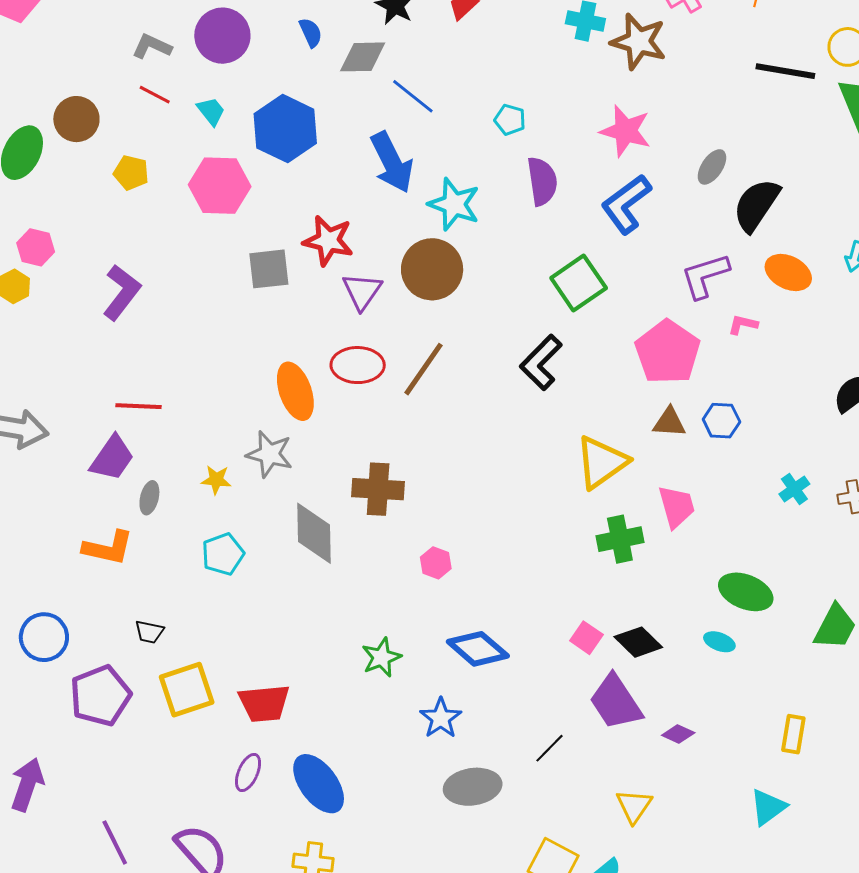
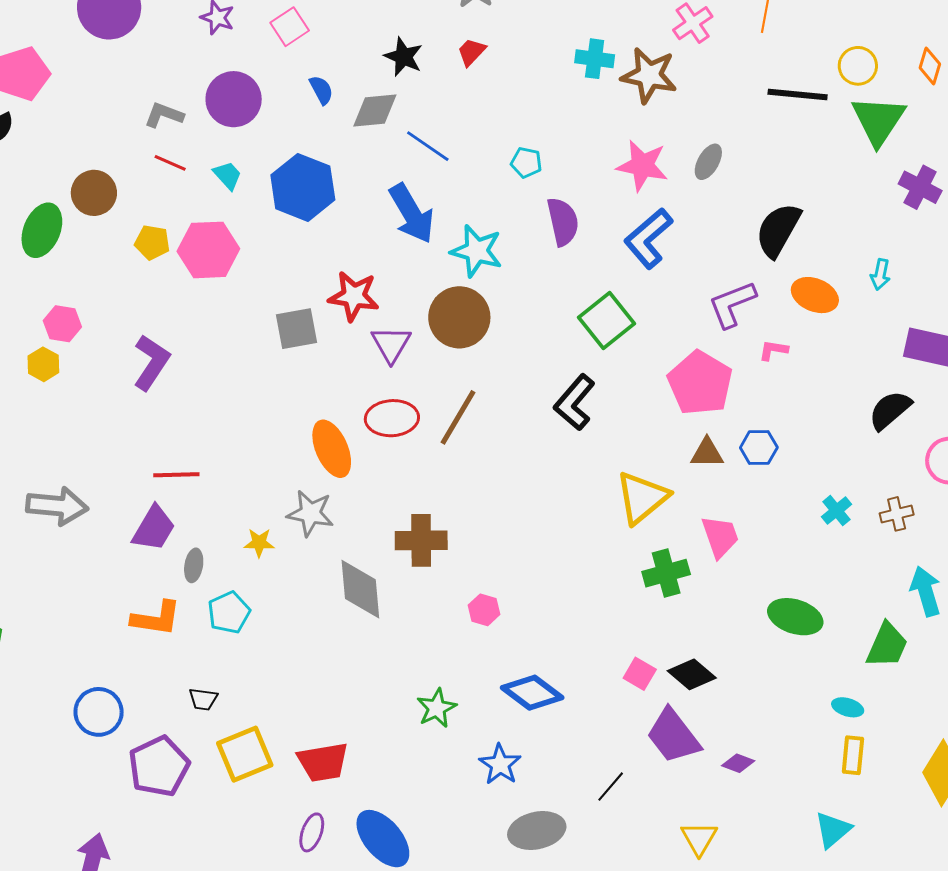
gray ellipse: (712, 167) -> (708, 162), moved
pink hexagon: (220, 186) -> (208, 250), moved
cyan pentagon: (223, 554) -> (229, 612), moved
cyan ellipse: (719, 642) -> (848, 707), moved

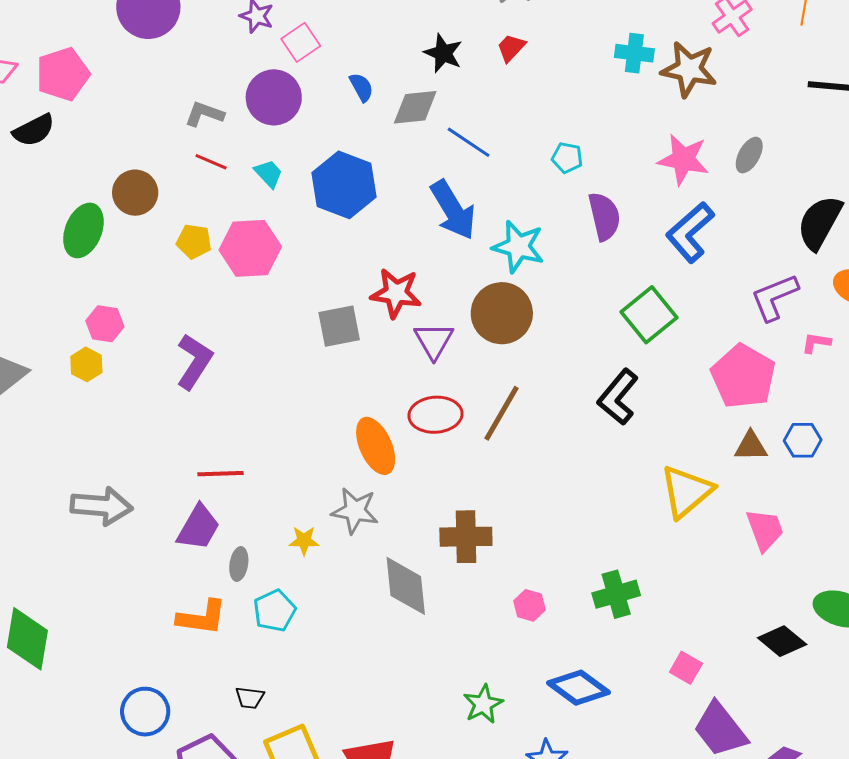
pink square: (290, 27) -> (301, 42), moved
green cross: (666, 573) -> (616, 594), moved
black diamond: (692, 674) -> (782, 641), moved

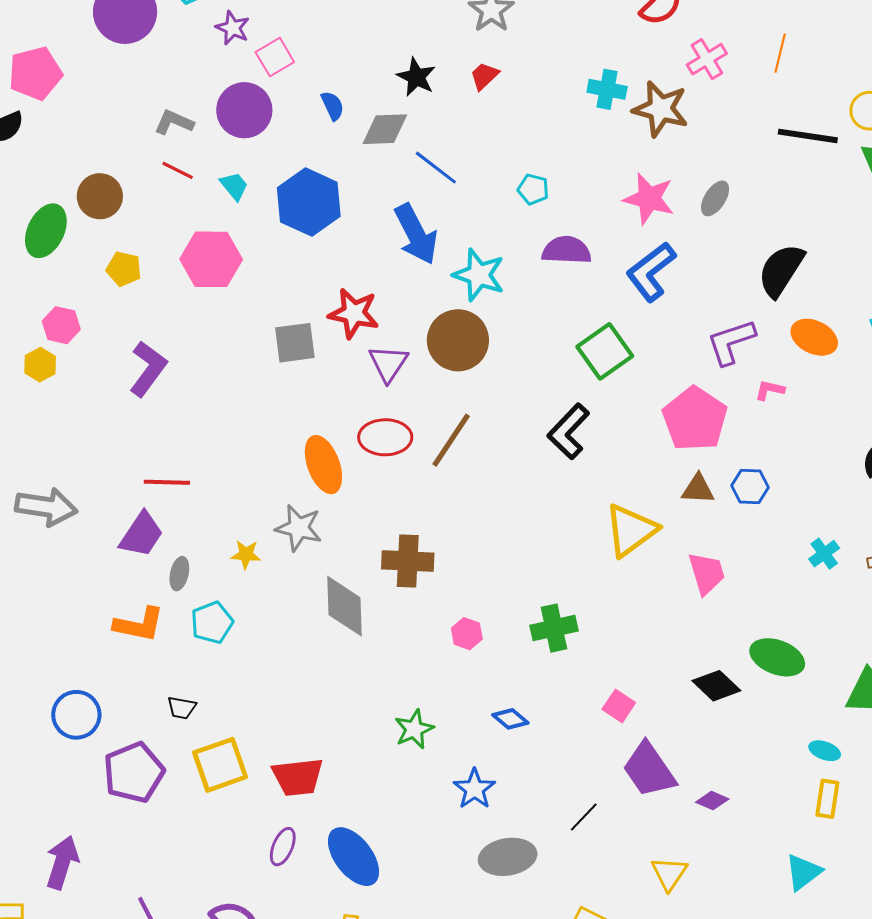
purple semicircle: (604, 216) -> (567, 250), turned -78
yellow pentagon: (194, 241) -> (124, 269), moved
blue diamond: (579, 688) -> (510, 719), size x0.6

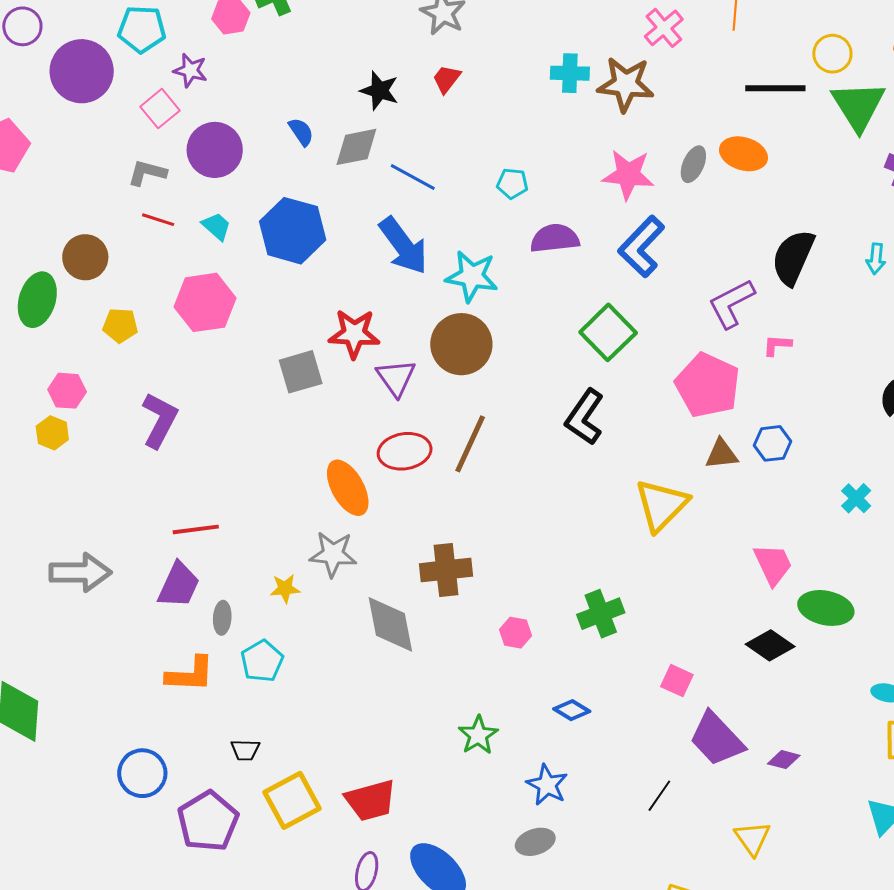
pink square: (275, 57) -> (160, 109), moved
black semicircle: (781, 270) -> (793, 257), moved
orange ellipse: (814, 337) -> (743, 154), moved
pink trapezoid: (707, 573) -> (773, 564), moved
gray ellipse: (508, 857) -> (535, 842), moved, size x0.7

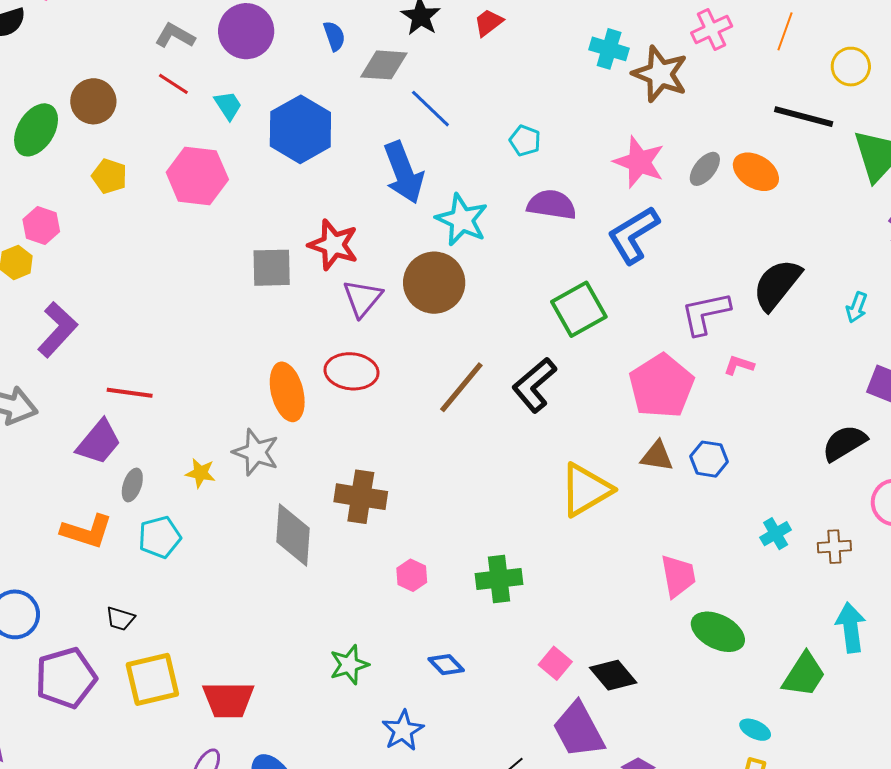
yellow circle: (832, 54) -> (851, 67), moved
purple L-shape: (160, 420) -> (57, 330), moved
brown line: (470, 444) -> (461, 387), moved
black diamond: (770, 645) -> (613, 675), moved

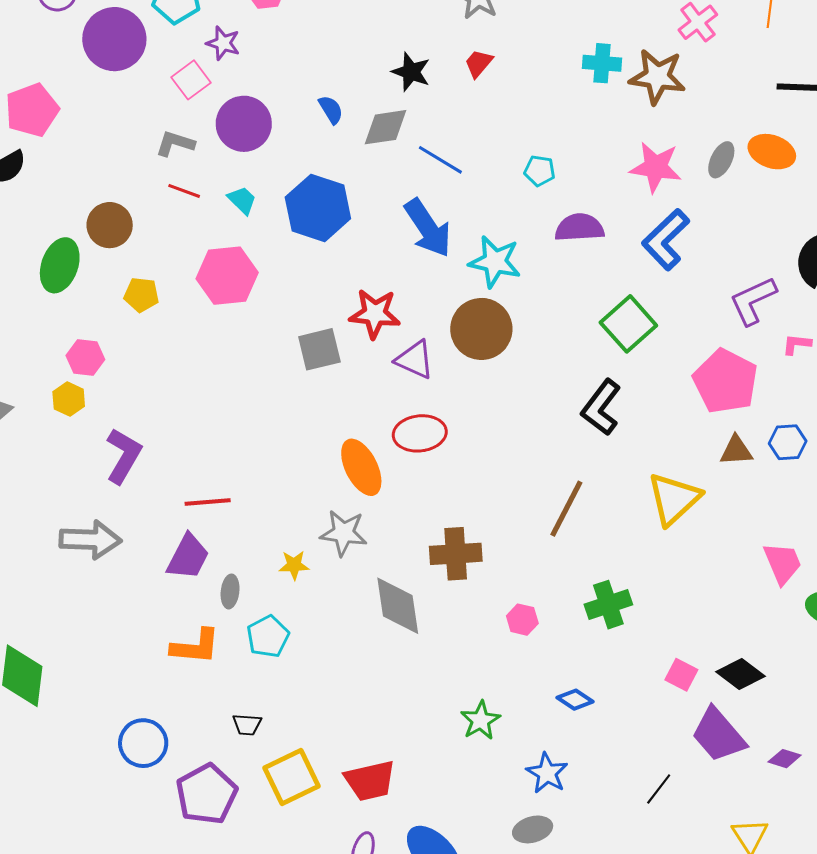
purple triangle: (362, 298) -> (415, 360), turned -33
brown line: (461, 387) -> (566, 509), moved

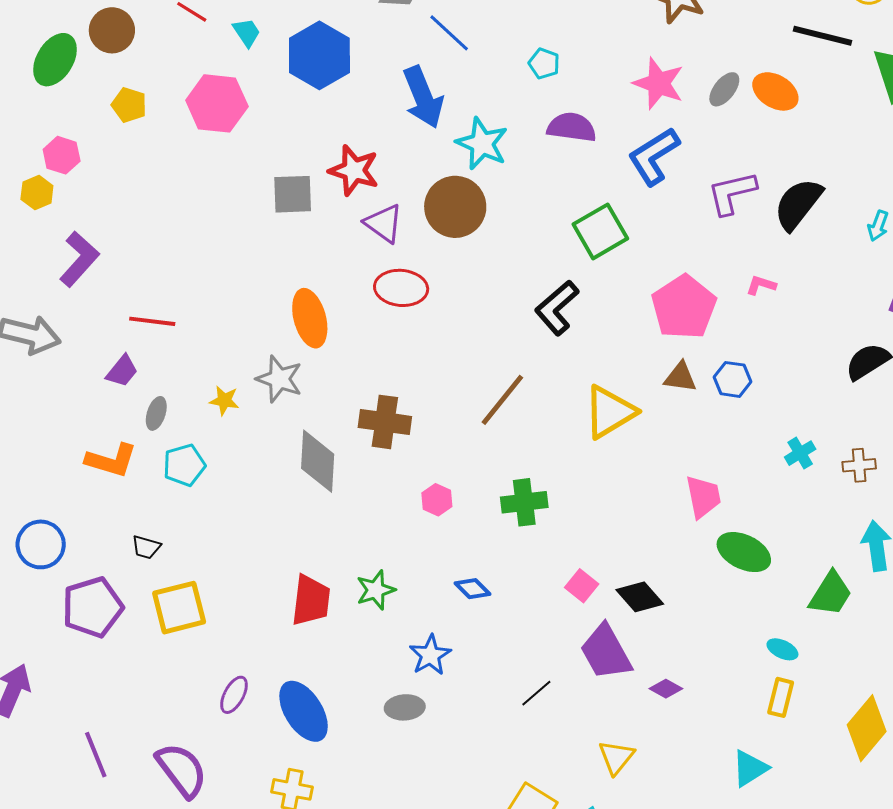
purple L-shape: (753, 301) -> (732, 193), moved
red ellipse: (420, 433) -> (401, 288), moved
purple trapezoid: (188, 557) -> (122, 371), size x0.7
red trapezoid: (370, 781) -> (311, 600), moved, turned -82

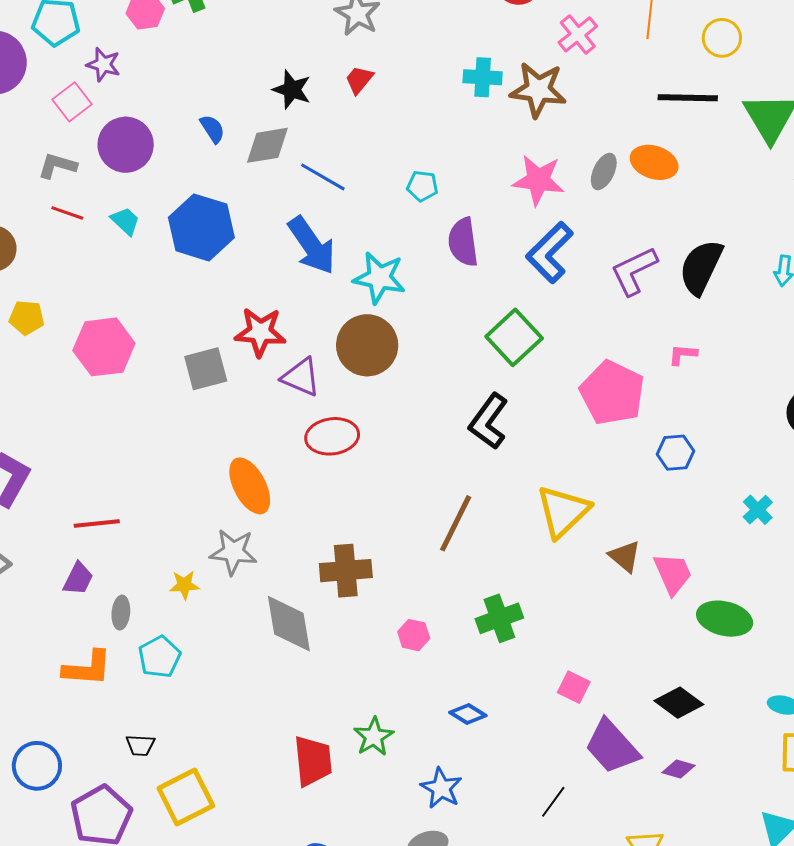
pink hexagon: (217, 103) -> (104, 347), moved
purple semicircle: (572, 127) -> (463, 242), turned -93
brown triangle: (680, 377) -> (625, 556), moved, turned 45
black diamond: (640, 597) -> (679, 703), moved

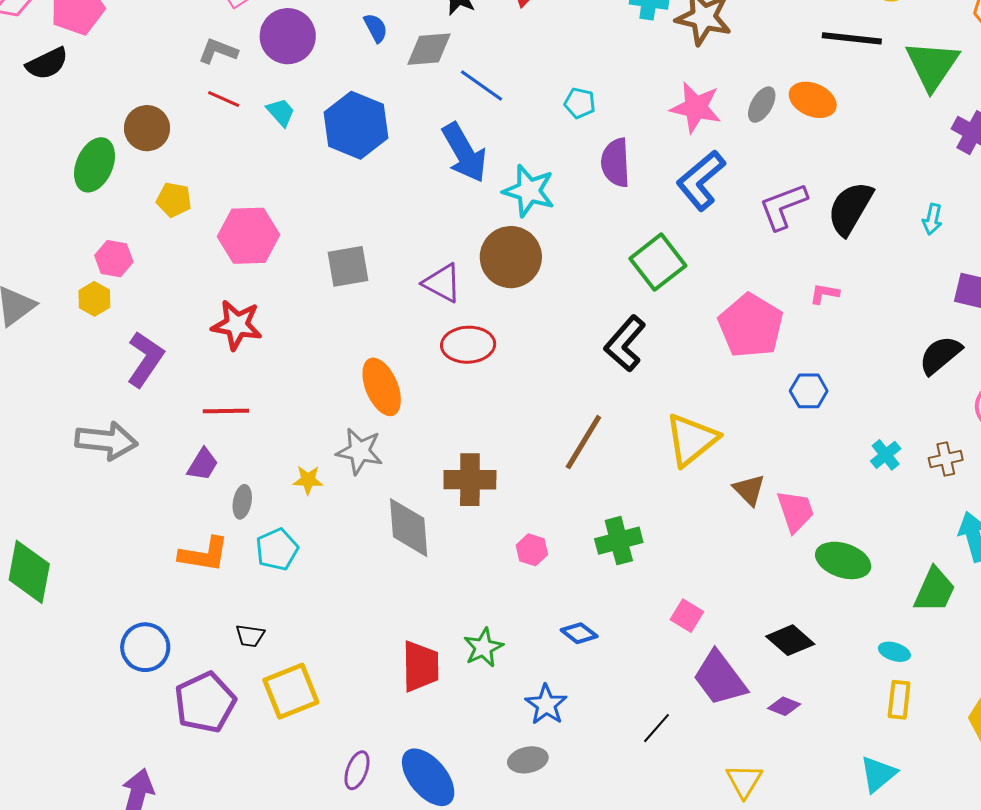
red star: (260, 332) -> (237, 325), moved

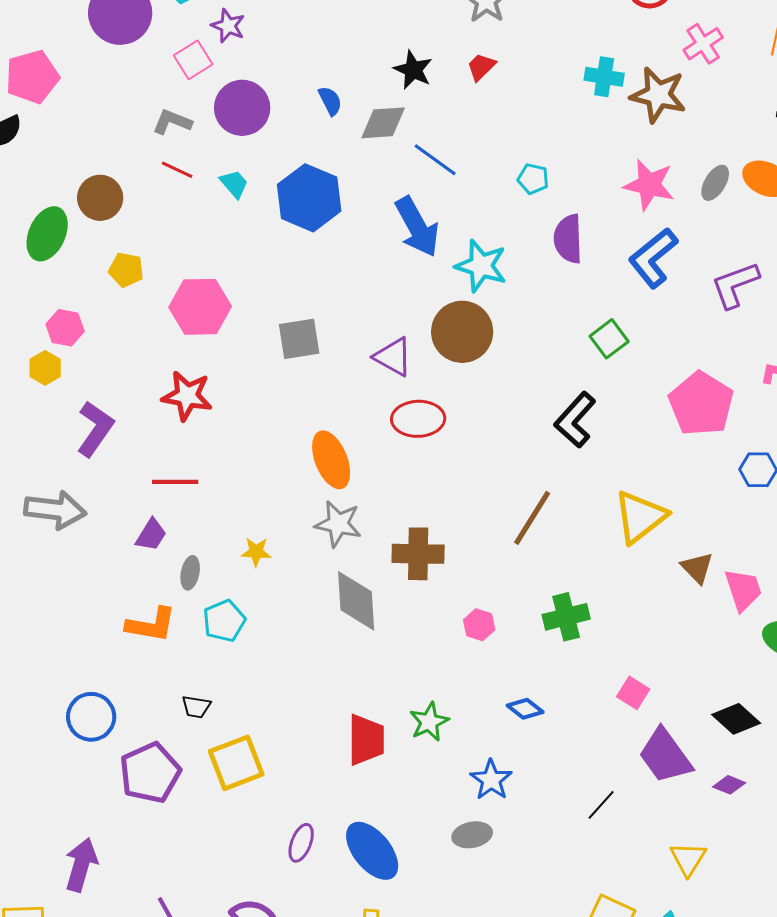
green square: (658, 262) -> (609, 339), size x0.7
gray star: (360, 451) -> (338, 524), moved

